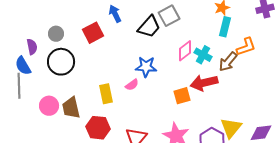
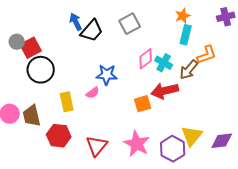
black trapezoid: (149, 27) -> (92, 31), moved
red square: (93, 33) -> (31, 48), moved
black circle: (61, 62) -> (41, 70), moved

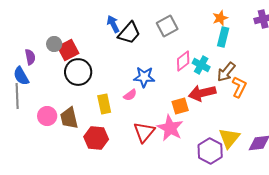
orange L-shape: (207, 55) -> (239, 87), moved, turned -45
pink star: (137, 144) -> (170, 128), moved
red triangle: (97, 146) -> (144, 132), moved

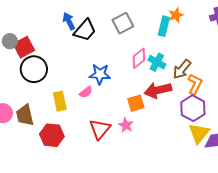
cyan rectangle: (223, 37) -> (164, 26), moved
pink star: (170, 128) -> (126, 125), size x0.6
yellow triangle: (229, 138) -> (199, 133), moved
purple hexagon: (210, 151) -> (193, 108), moved

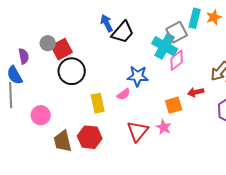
gray square: (123, 23) -> (177, 32), moved
cyan rectangle: (164, 26) -> (195, 18), moved
cyan cross: (157, 62) -> (165, 46), moved, size x1.4
red arrow: (158, 90) -> (196, 92), size x0.6
brown trapezoid: (25, 115) -> (63, 141), moved

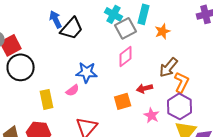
orange star: (214, 17) -> (163, 31), moved
cyan cross: (165, 46) -> (114, 14), moved, size x0.7
pink star: (164, 127) -> (152, 115), moved

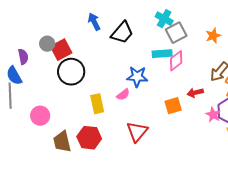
cyan rectangle: (144, 14) -> (162, 54), moved, turned 72
blue arrow: (56, 19) -> (94, 22), moved
pink star: (152, 115) -> (213, 115), moved

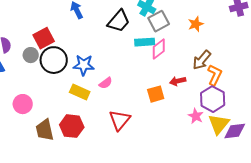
black trapezoid: (122, 33) -> (119, 21), moved
gray circle: (47, 44) -> (31, 55), moved
blue star: (137, 77) -> (84, 65), moved
yellow rectangle: (97, 104) -> (80, 92), turned -54
pink star: (213, 115) -> (196, 116), moved

